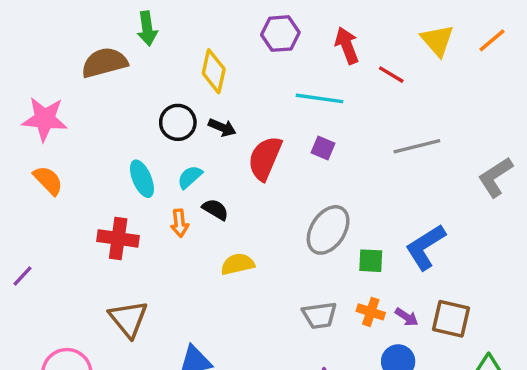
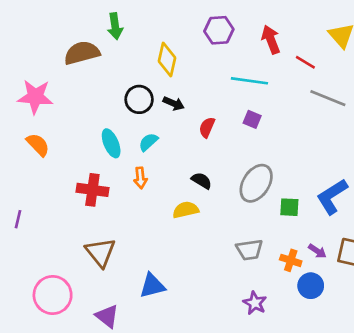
gray line: (417, 146) -> (328, 98), moved, turned 36
red semicircle: (265, 158) -> (207, 127), size x0.6
black semicircle: (215, 209) -> (202, 181), moved
purple line: (22, 276) -> (18, 219), turned -30
orange cross: (371, 312) -> (291, 260), moved

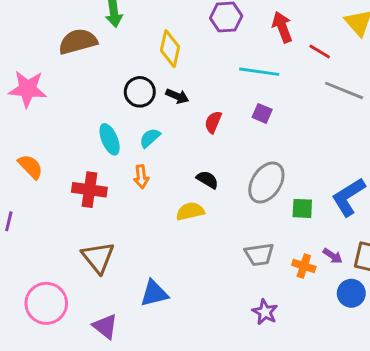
orange semicircle: (38, 145) -> (30, 167), moved
blue circle: (311, 286) -> (351, 293), moved

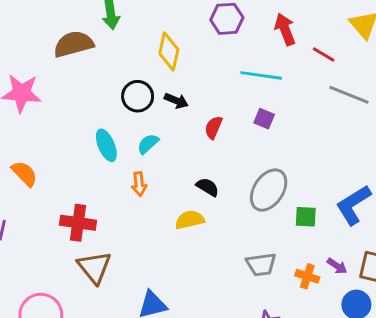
red cross: (89, 190) -> (78, 223), moved

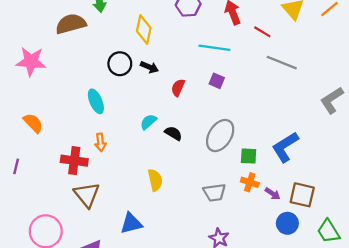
cyan semicircle: (148, 144) -> (148, 122), moved
orange arrow: (139, 184) -> (100, 142), moved
yellow semicircle: (190, 220) -> (155, 180), moved, turned 90
orange cross: (307, 276) -> (250, 182), moved

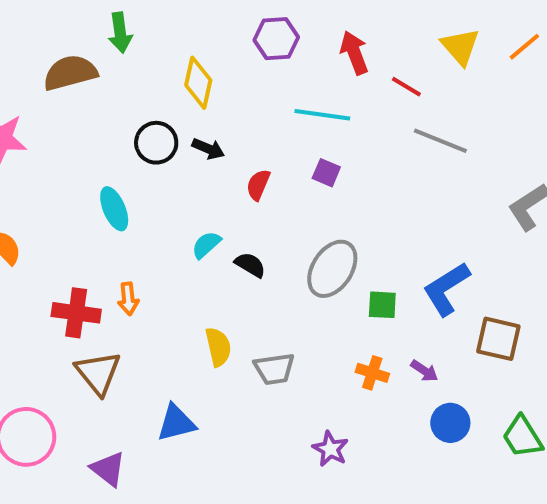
orange arrow: (100, 142) -> (128, 299), moved
orange cross: (250, 182) -> (372, 373), moved
gray trapezoid: (214, 193) -> (274, 369), moved
brown square: (302, 195) -> (498, 339), moved

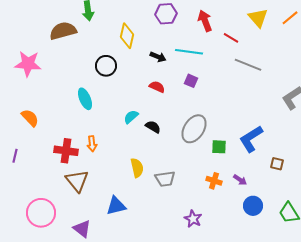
black arrow: (208, 149) -> (158, 57), moved
red semicircle: (258, 185) -> (157, 87), turned 91
brown square: (498, 339) -> (277, 164), size x0.6

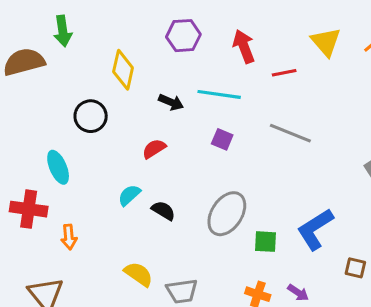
red line: (231, 38) -> (284, 73), turned -42
gray line: (248, 65) -> (290, 133), moved
red semicircle: (157, 87) -> (154, 149), moved, turned -56
red cross: (66, 151) -> (29, 209), moved
yellow semicircle: (137, 168) -> (139, 274), turned -42

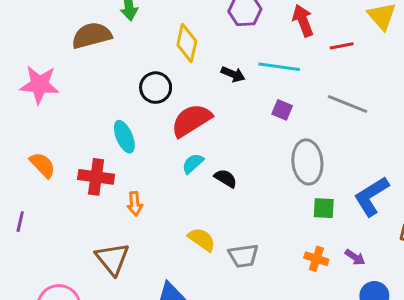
red semicircle: (154, 149) -> (191, 120), moved, size x1.8
gray ellipse: (227, 214) -> (307, 162), moved, turned -39

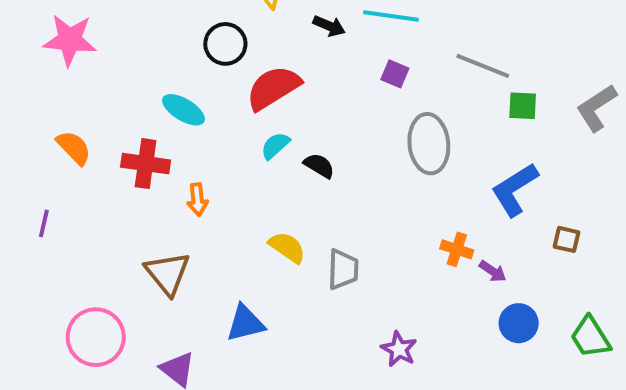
cyan ellipse: (124, 137) -> (184, 110), turned -36
green square: (324, 208) -> (523, 106), moved
gray trapezoid: (243, 256) -> (343, 269), turned -80
orange cross: (316, 259) -> (457, 249), moved

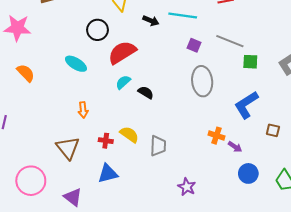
purple square: (395, 74) -> (194, 45), moved
orange semicircle: (74, 148) -> (26, 73), moved
red cross: (146, 164) -> (106, 141), moved, size x0.6

